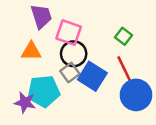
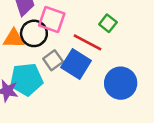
black circle: (74, 54) -> (34, 33), moved
red line: (125, 70) -> (88, 42), moved, turned -36

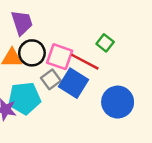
pink square: (52, 19) -> (60, 57), moved

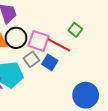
blue square: (74, 83) -> (50, 62), size x0.7
blue circle: (118, 102) -> (86, 95), moved

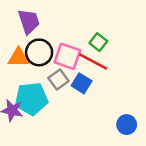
green square: (75, 30) -> (98, 42), moved
blue circle: (86, 95) -> (127, 125), size x0.6

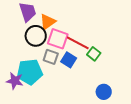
green square: (98, 42) -> (94, 54), moved
orange triangle: (18, 58) -> (48, 22), moved, turned -36
gray square: (58, 79) -> (51, 57), turned -35

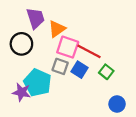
black circle: (36, 36) -> (21, 44), moved
green square: (94, 54) -> (106, 72), moved
cyan pentagon: (30, 72) -> (38, 83), turned 30

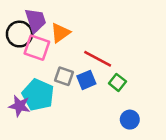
black circle: (21, 44) -> (19, 34), moved
pink square: (68, 47) -> (37, 48), moved
blue square: (79, 70) -> (86, 80), turned 35

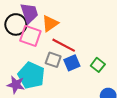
red line: (98, 59) -> (64, 45), moved

